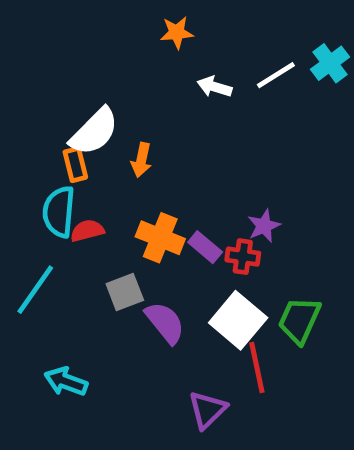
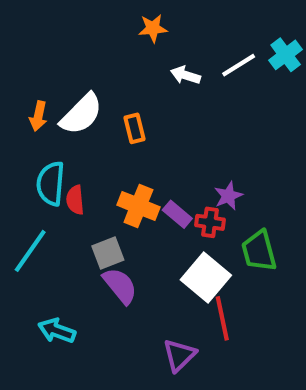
orange arrow: (141, 160) -> (38, 116), moved
orange rectangle: (75, 165) -> (134, 128), moved
red semicircle: (87, 231) -> (75, 200), turned -80
green trapezoid: (299, 320) -> (259, 251), moved, turned -39
purple semicircle: (165, 323) -> (120, 286), moved

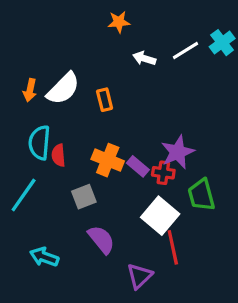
purple star: (228, 196) -> (178, 152), size x1.5
purple semicircle: (120, 286) -> (101, 239), moved

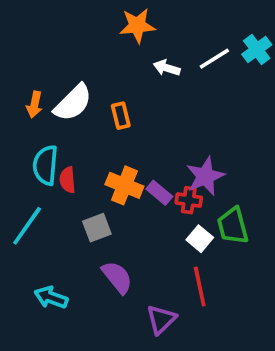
orange star: (119, 22) -> (137, 26), size x1.4
white square: (160, 216) -> (200, 239), moved, size x0.6

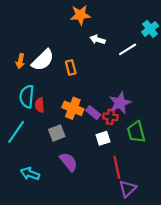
white line: (214, 59) -> (128, 49), moved
white square: (200, 239) -> (103, 138), moved, turned 32
purple triangle: (161, 319) -> (128, 189), moved

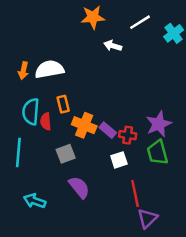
white line: (128, 49) -> (140, 22), moved
white semicircle: (43, 60) -> (49, 69), turned -145
orange rectangle: (71, 68) -> (63, 104), moved
purple star: (120, 103) -> (159, 124), moved
cyan line: (16, 132) -> (18, 153), turned -30

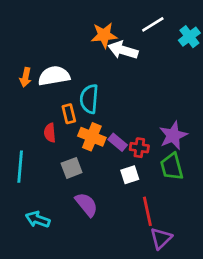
orange star: (93, 17) -> (104, 35), moved
white arrow: (113, 46) -> (123, 50), size x1.5
cyan semicircle: (31, 112) -> (89, 99), moved

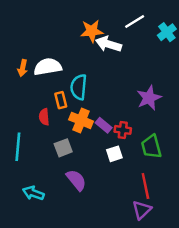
purple star: (173, 135) -> (149, 98), moved
red line: (147, 211) -> (145, 186), moved

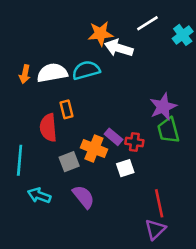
cyan semicircle: (79, 87) -> (86, 70), moved, turned 70
red semicircle: (44, 117) -> (48, 128), size x1.5
orange cross: (81, 120) -> (94, 148), moved
green trapezoid: (151, 147) -> (168, 130), moved
cyan arrow: (33, 193) -> (39, 195), moved

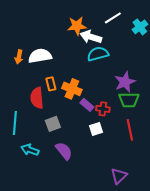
cyan semicircle: (86, 70) -> (98, 54), moved
green trapezoid: (168, 130) -> (129, 100), turned -75
orange cross: (94, 148) -> (72, 89), moved
red line: (159, 203) -> (130, 130), moved

